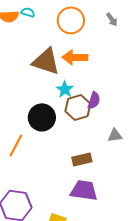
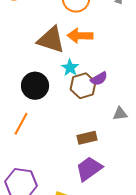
purple semicircle: (94, 100) -> (99, 79), turned 42
black circle: (42, 117) -> (35, 86), moved
purple trapezoid: (84, 190) -> (89, 169), turned -44

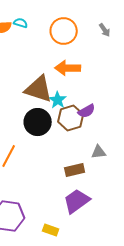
brown triangle: (51, 40) -> (39, 89), moved
black circle: (35, 86) -> (38, 122), moved
gray triangle: (120, 114) -> (99, 152), moved

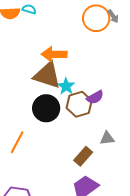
orange circle: (64, 31) -> (96, 18), moved
orange arrow: (68, 68) -> (54, 54), moved
brown rectangle: (75, 170) -> (83, 156), turned -36

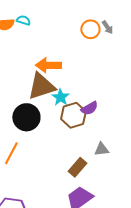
orange circle: (96, 18) -> (90, 29), size x0.7
brown triangle: (47, 75) -> (41, 86), turned -36
black circle: (46, 108) -> (26, 117), moved

